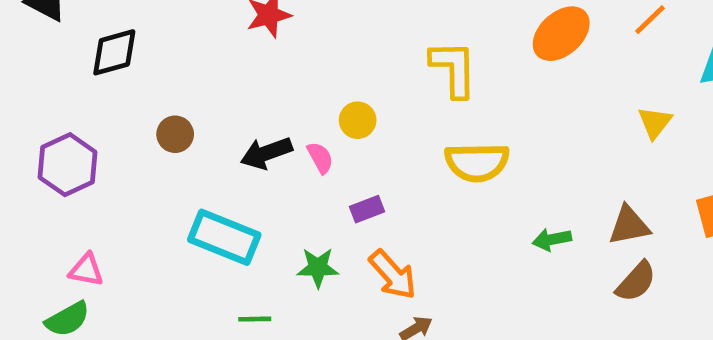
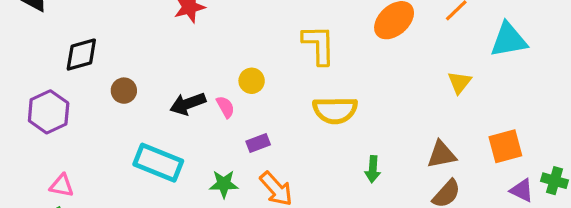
black diamond: (114, 52) -> (81, 55), moved
green arrow: (552, 240) -> (373, 169), moved, turned -75

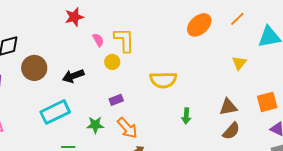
yellow L-shape: (319, 45) -> (124, 40), moved
brown circle: (124, 91) -> (34, 68), size x1.6
pink semicircle: (225, 107) -> (98, 40), moved
cyan rectangle: (158, 163) -> (55, 112), turned -48

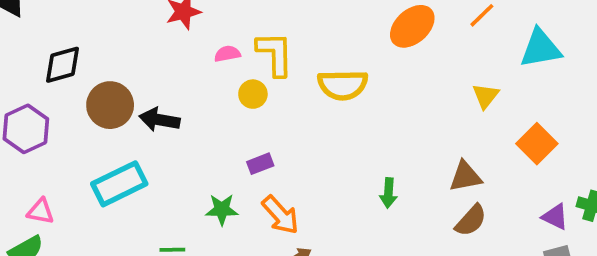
pink semicircle: (98, 40) -> (227, 54), turned -72
black arrow: (73, 76) -> (160, 120), moved, turned 30
yellow semicircle: (163, 80) -> (343, 85), moved
orange square: (267, 102) -> (537, 144), moved, turned -30
cyan rectangle: (55, 112) -> (119, 184), moved

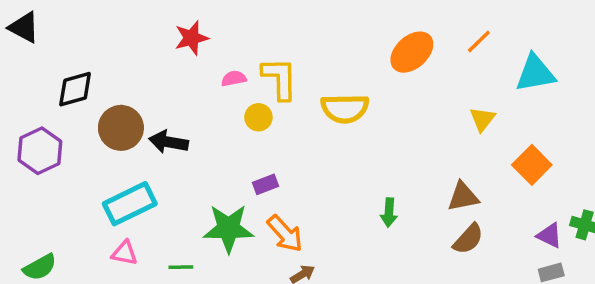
green star: (222, 209) -> (228, 228), size x1.6
pink triangle: (40, 211) -> (124, 253), moved

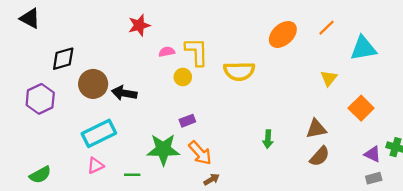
pink triangle: (124, 253) -> (95, 166), turned -36

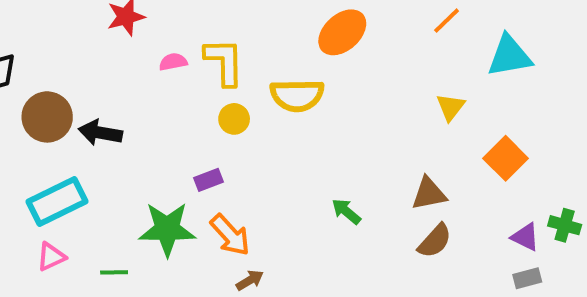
orange ellipse: (283, 34) -> (342, 32), moved
yellow circle: (183, 77) -> (234, 119), moved
green arrow: (268, 139) -> (346, 211), turned 126

